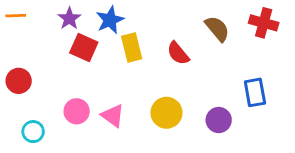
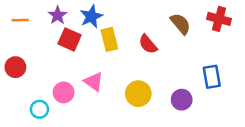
orange line: (16, 16) -> (20, 20), moved
pink triangle: (113, 116) -> (94, 82), moved
cyan circle: (33, 132) -> (39, 109), moved

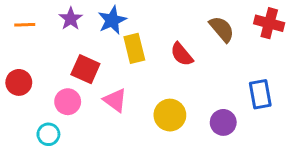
red square: (70, 39) -> (85, 69), moved
pink circle: (64, 92) -> (68, 102), moved

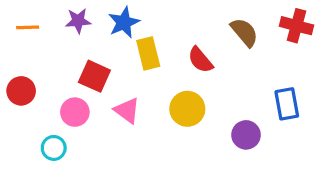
purple star: (71, 19) -> (78, 21), turned 30
yellow circle: (170, 115) -> (187, 109), moved

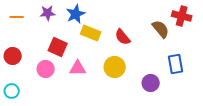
brown semicircle: (244, 32) -> (161, 29), moved
yellow rectangle: (148, 53) -> (91, 33), turned -54
pink triangle: (127, 110) -> (78, 68), turned -36
cyan circle: (54, 148) -> (12, 91), moved

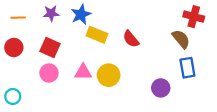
brown semicircle: (161, 29) -> (181, 39), moved
red square: (58, 47) -> (50, 47), moved
red circle: (13, 56) -> (14, 47), moved
yellow circle: (115, 67) -> (109, 75), moved

